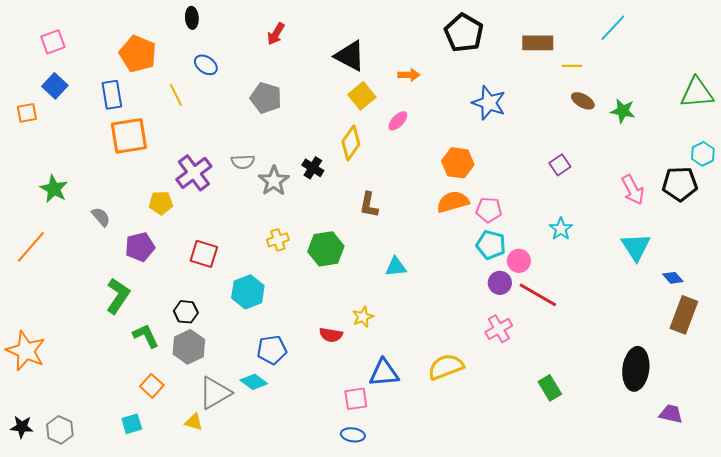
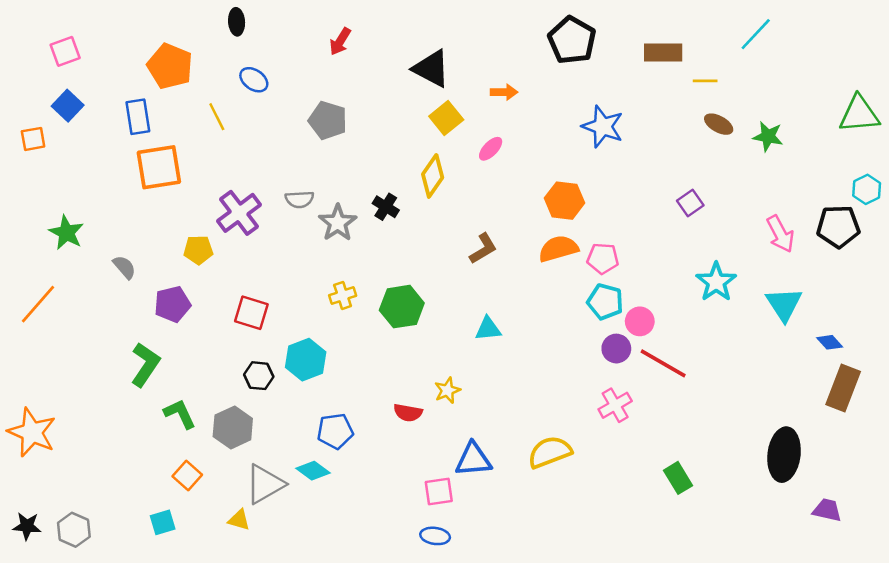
brown L-shape: (369, 205) -> (483, 249), moved, turned -132
cyan star: (561, 229) -> (716, 282), moved, size x1.4
black hexagon: (186, 312) -> (259, 376), moved

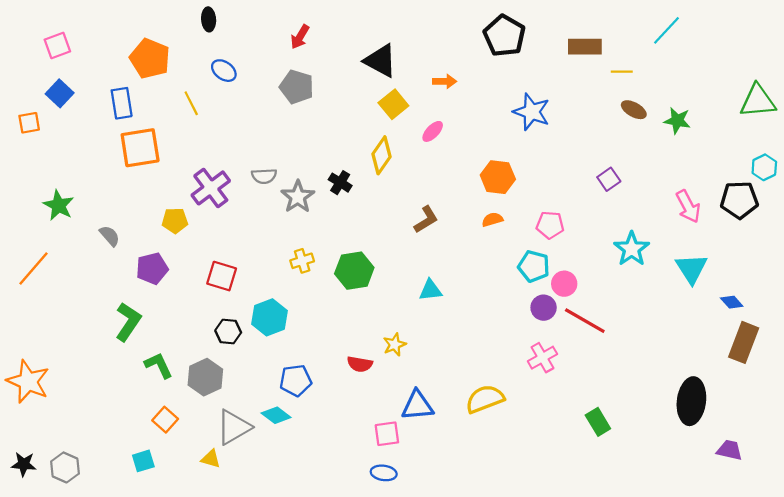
gray pentagon: (328, 120) -> (297, 87), moved
orange semicircle: (558, 249) -> (492, 220), size x0.6
pink pentagon: (603, 259) -> (550, 225), moved

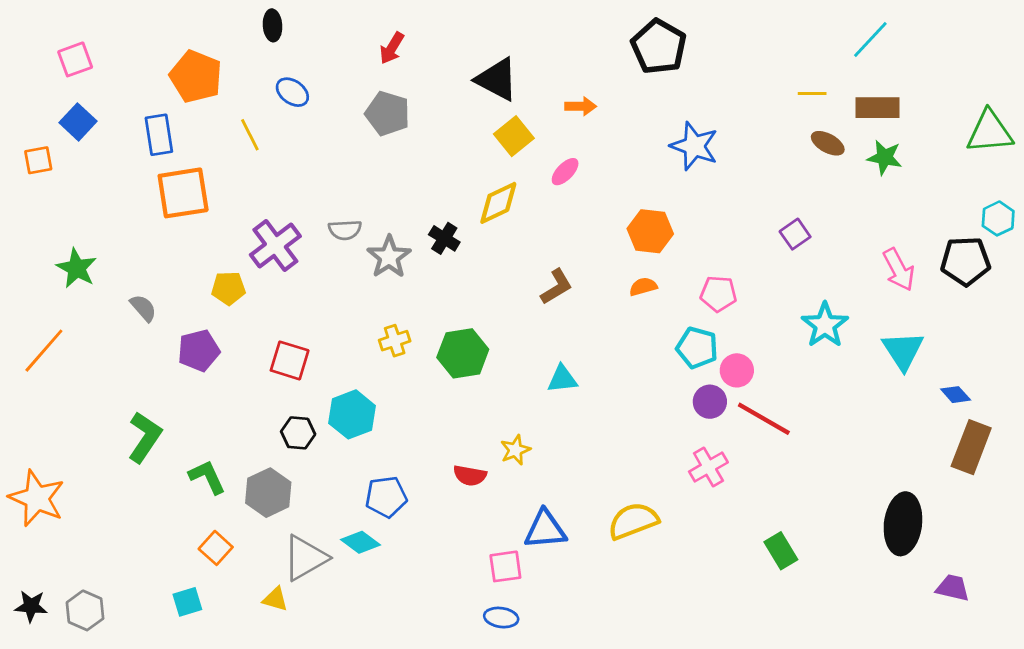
brown rectangle: (585, 47) -> (877, 108), moved
yellow diamond: (382, 155) -> (498, 203), turned 30
green L-shape: (128, 322) -> (145, 437), moved

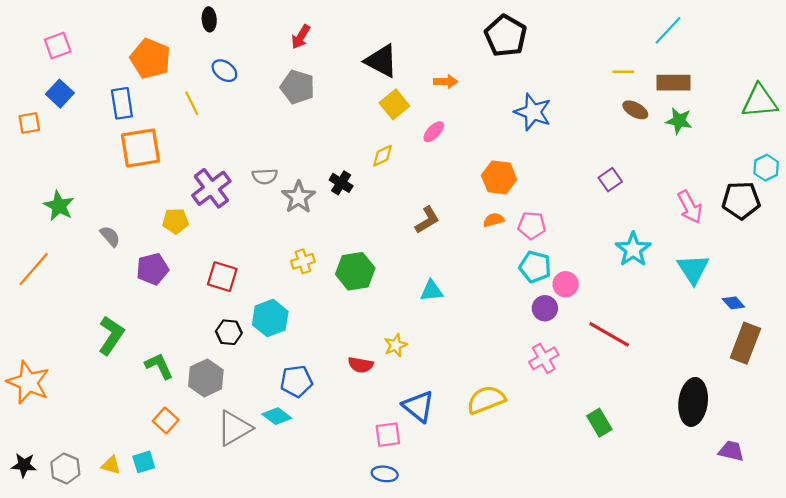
yellow diamond: (498, 203) -> (382, 156), size x0.7
pink pentagon: (718, 294) -> (532, 225), moved
red line: (764, 419) -> (609, 334), moved
blue triangle: (545, 529) -> (418, 406), turned 44
yellow triangle: (275, 599) -> (111, 465), moved

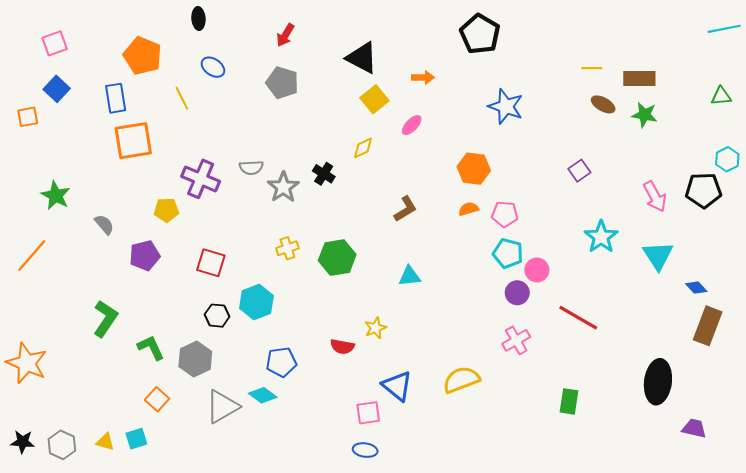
cyan line: (668, 30) -> (724, 29), moved, turned 36
green triangle: (760, 101) -> (721, 96), size x0.6
purple cross: (211, 188) -> (201, 179), turned -30
green rectangle: (599, 423) -> (569, 401), turned 40

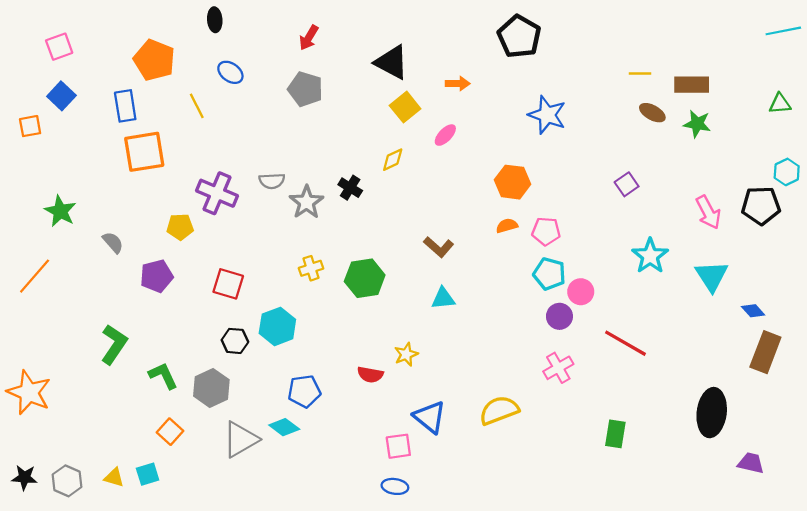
brown L-shape: (405, 209) -> (439, 247), moved, turned 72

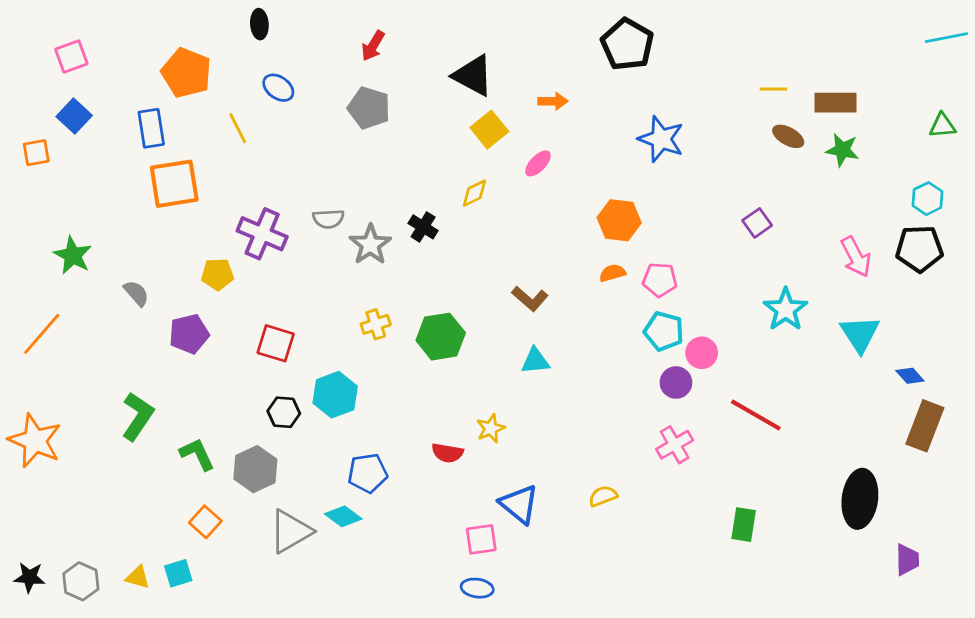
cyan hexagon: (787, 172) -> (928, 199), moved
orange star: (29, 392) -> (35, 441), moved
yellow semicircle: (499, 410) -> (603, 496), size x0.6
purple trapezoid: (751, 463) -> (907, 560), turned 76

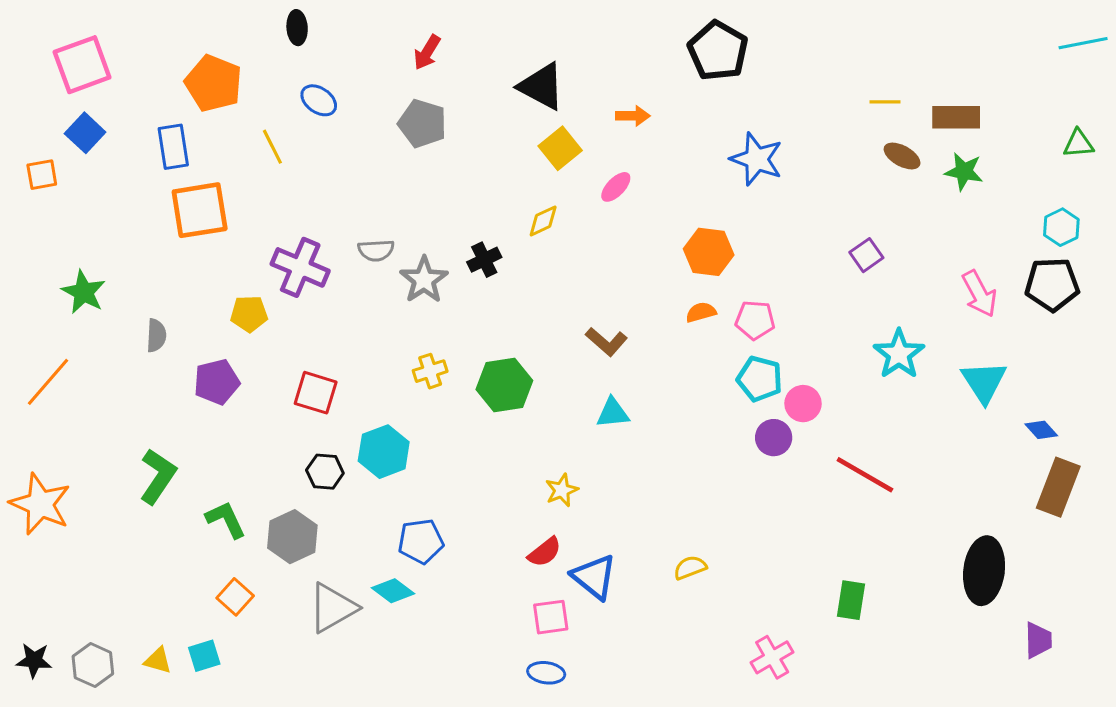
pink square: (71, 57) -> (82, 65), size x1.5
black cross: (423, 227) -> (484, 260), turned 32
gray semicircle: (136, 293) -> (156, 335), turned 44
pink cross: (675, 445) -> (772, 657), moved
red semicircle: (447, 453) -> (545, 552), moved, turned -48

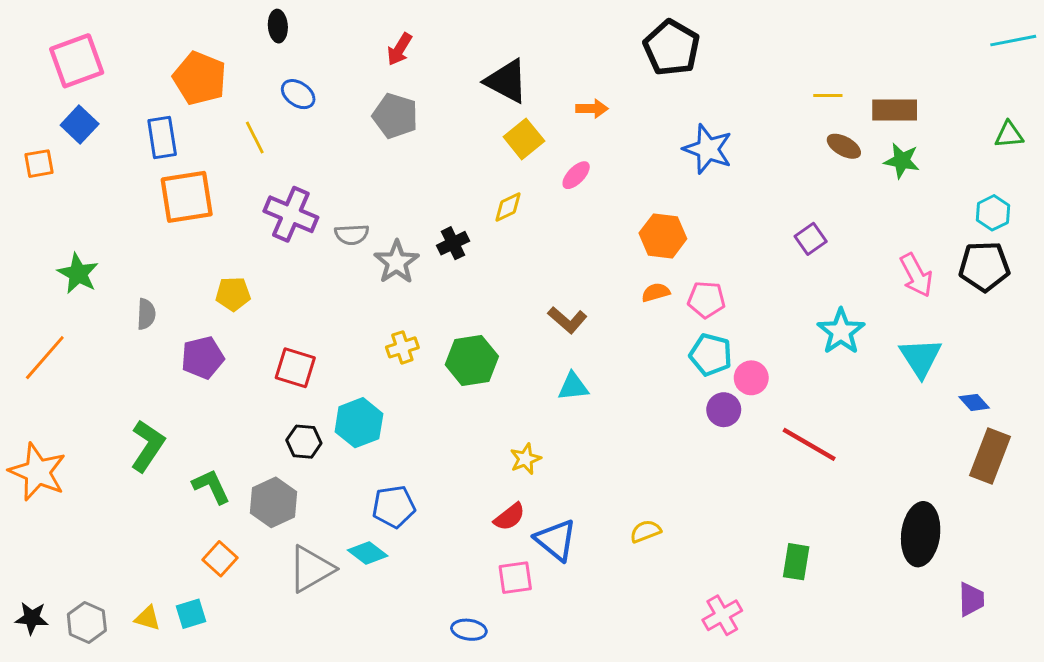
purple cross: (300, 267) -> (291, 214), moved
blue ellipse: (546, 673) -> (469, 630), moved

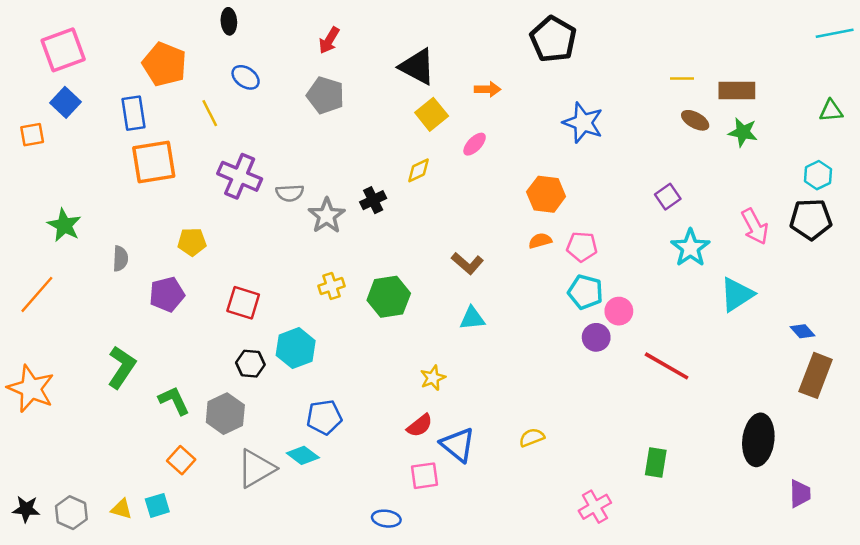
cyan star: (841, 332) -> (690, 248), moved
cyan triangle: (921, 358) -> (737, 294), moved, turned 30

